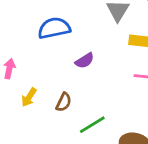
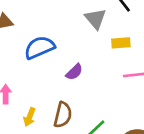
brown semicircle: (64, 102) -> (63, 115), size x1.4

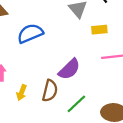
purple semicircle: (74, 72) -> (69, 69), moved, size x1.5

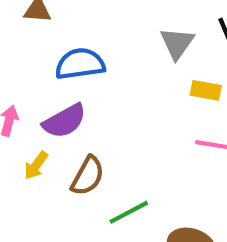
purple semicircle: (69, 69) -> (64, 121), moved

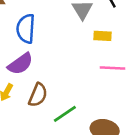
blue semicircle: (80, 64) -> (26, 29), turned -72

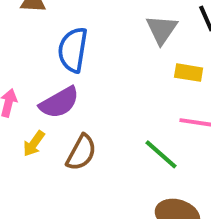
green line: (65, 114) -> (161, 154), moved, turned 70

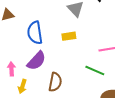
yellow rectangle: (189, 73) -> (69, 36), moved
yellow arrow: (34, 144) -> (22, 86), moved

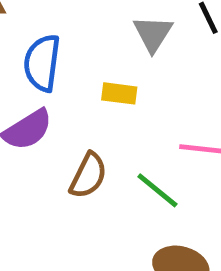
brown semicircle: (55, 82) -> (88, 175), moved

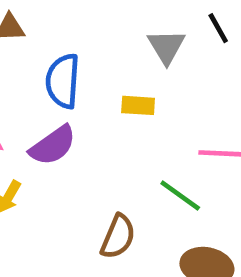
brown semicircle: (88, 175) -> (118, 237), moved

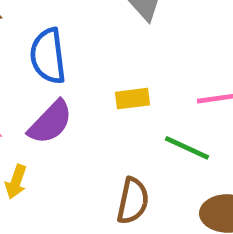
yellow rectangle: (138, 105) -> (133, 99), moved

